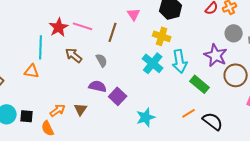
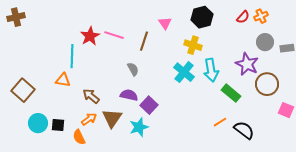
brown arrow: (74, 55) -> (91, 96), moved
brown triangle: (81, 109) -> (112, 118), size x1.5
cyan star: (146, 117) -> (139, 127), moved

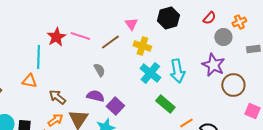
orange cross: (261, 16) -> (239, 22), moved
brown line: (144, 41) -> (110, 42), turned 36
gray circle: (265, 42) -> (223, 37), moved
yellow cross: (193, 45) -> (142, 46), moved
green rectangle: (231, 93) -> (165, 104), moved

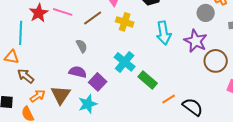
cyan arrow: (177, 71) -> (164, 33), moved
cyan cross: (150, 73) -> (125, 62), moved
brown arrow: (57, 97) -> (26, 76), moved

